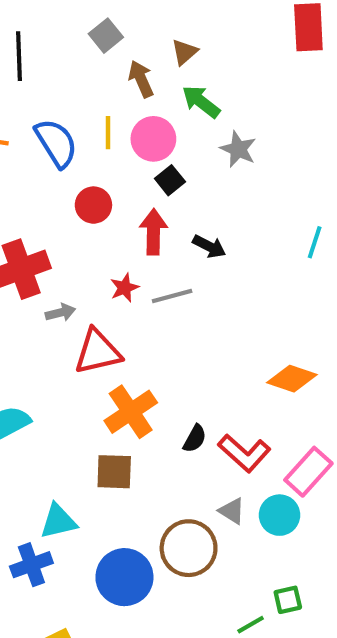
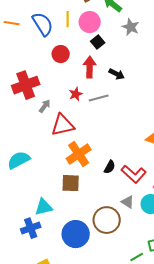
gray arrow: (60, 313) -> (45, 106), turned -40

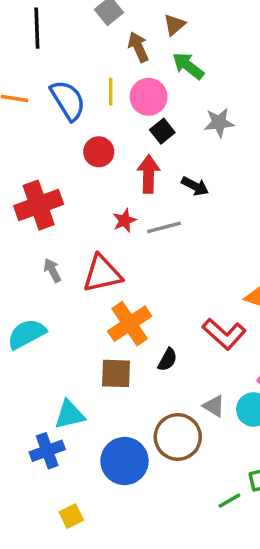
gray star: (131, 27) -> (219, 123), moved, turned -30
gray arrow: (45, 106) -> (52, 270), moved, turned -64
black semicircle: (110, 167) -> (167, 360), moved
red L-shape: (134, 174) -> (224, 334), moved

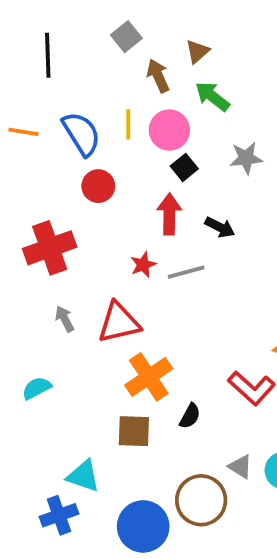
red circle: (99, 152) -> (98, 186), moved
cyan semicircle: (27, 334) -> (37, 388), size x0.7
cyan triangle: (70, 415) -> (83, 476), turned 32

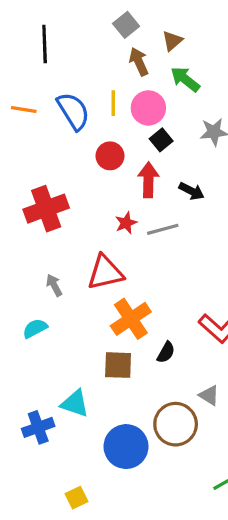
gray square: (126, 37) -> (126, 25), moved
red circle: (98, 186) -> (110, 156), moved
gray arrow: (65, 319) -> (54, 285), moved
blue cross: (59, 515) -> (38, 427), moved

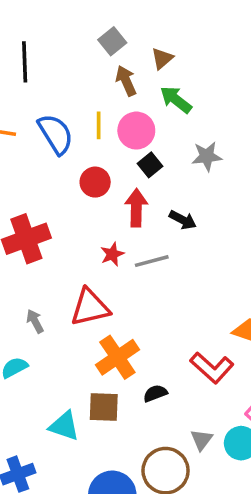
black semicircle: (166, 352) -> (155, 393), turned -140
gray triangle: (209, 395) -> (202, 440), turned 35
cyan triangle: (75, 403) -> (64, 426), moved

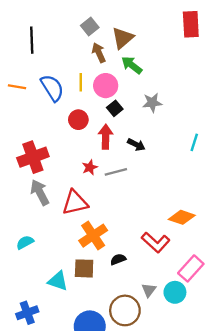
brown triangle: (162, 58) -> (123, 38), size x1.5
gray arrow: (35, 321) -> (40, 192), moved, size x1.6

